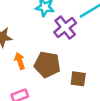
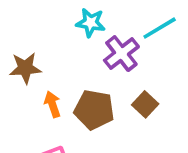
brown square: (78, 79) -> (145, 104), moved, turned 35

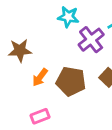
orange arrow: (52, 104) -> (40, 77), turned -126

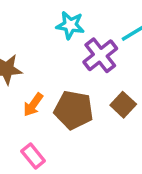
pink rectangle: (40, 116) -> (33, 156), turned 72

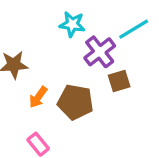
brown square: (123, 105) -> (119, 81), moved, turned 30

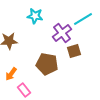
cyan star: (72, 24) -> (35, 16), moved
orange arrow: (38, 97) -> (11, 74), moved

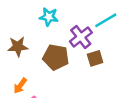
brown pentagon: (47, 64) -> (56, 57), moved

